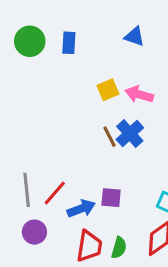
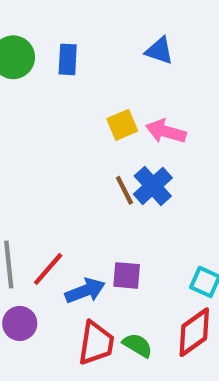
green semicircle: (119, 248) -> (138, 345), turned -75

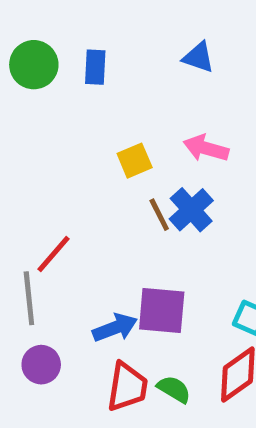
yellow square: (122, 125) -> (135, 161), moved
red line: (48, 269) -> (53, 254), moved
purple square: (127, 275) -> (162, 311), size x1.5

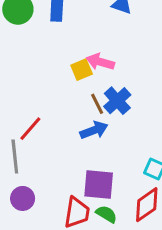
pink arrow: (206, 148) -> (100, 62), moved
purple square: (162, 311) -> (99, 184), moved
blue arrow: (115, 328) -> (94, 130), moved

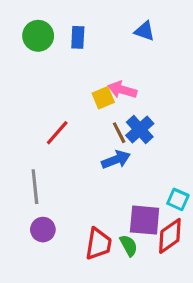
red line: (30, 129) -> (57, 133), moved
purple square: (99, 184) -> (145, 220), moved
green semicircle: (106, 214) -> (129, 245), turned 30

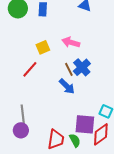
yellow square: (103, 98) -> (43, 47), moved
blue arrow: (116, 160) -> (67, 86), turned 66
gray line: (35, 187) -> (23, 115), moved

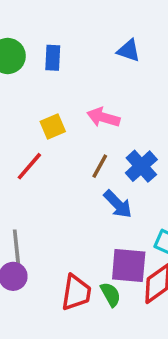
blue cross: (82, 67) -> (141, 166), moved
brown line: (69, 69) -> (100, 166), turned 56
blue arrow: (67, 86) -> (118, 204), moved

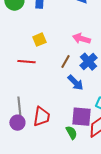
pink arrow: (103, 117) -> (81, 39), moved
red line: (29, 166) -> (26, 62), turned 54
red trapezoid: (76, 293) -> (41, 117), moved

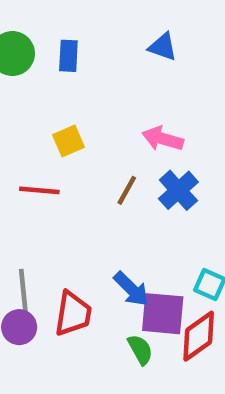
blue arrow: (75, 83) -> (131, 289), moved

